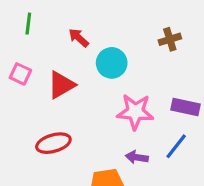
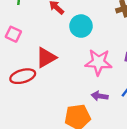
red triangle: (61, 85) -> (46, 58), moved
red ellipse: (53, 143) -> (23, 76), moved

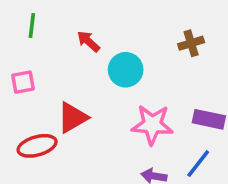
pink square: (13, 34) -> (23, 82), turned -35

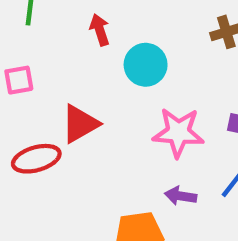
red arrow: (88, 41) -> (100, 30), turned 30

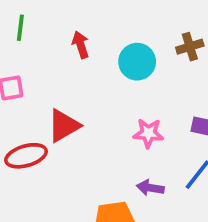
cyan circle: (146, 65) -> (137, 62), moved
pink star: (178, 132) -> (148, 133), size x0.7

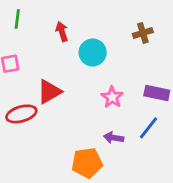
cyan circle: (137, 62) -> (93, 53), moved
pink star: (148, 133) -> (112, 97), turned 30

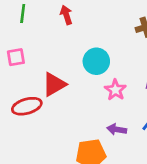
red arrow: (62, 32) -> (66, 15), moved
cyan circle: (93, 53) -> (96, 61), moved

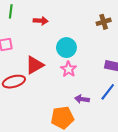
red arrow: (66, 15) -> (41, 21), moved, turned 112
pink star: (115, 90) -> (69, 69), moved

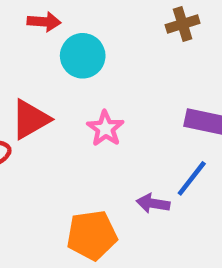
cyan circle: (66, 48) -> (83, 56), moved
purple arrow: (82, 99) -> (153, 203), moved

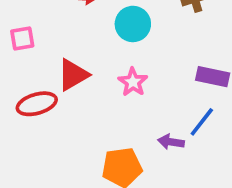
cyan circle: (83, 56) -> (133, 24), moved

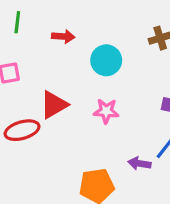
pink star: (133, 82) -> (106, 111), turned -30

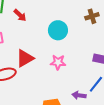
red arrow: (63, 36) -> (20, 15), moved, turned 40

